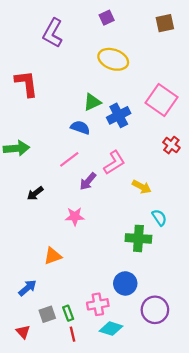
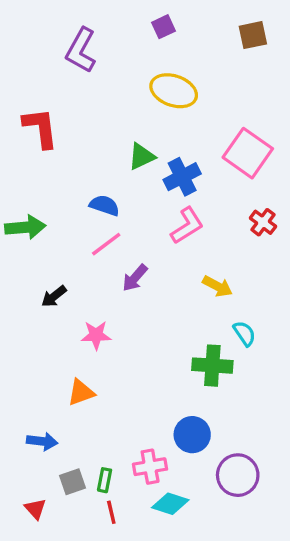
blue semicircle: (80, 127) -> (105, 205), moved
pink L-shape: (114, 163) -> (187, 226), moved
pink star: (75, 216) -> (96, 335), moved
blue arrow: (27, 288) -> (42, 441), turned 48
green rectangle: (68, 313) -> (105, 480), turned 32

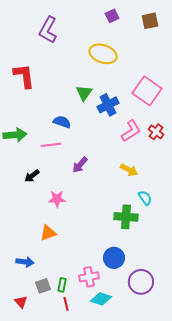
purple square: (164, 27) -> (112, 16), moved
green triangle: (142, 156) -> (84, 93), turned -30
pink L-shape: (187, 226) -> (131, 131), moved
pink line: (106, 244) -> (51, 145), moved, turned 30

